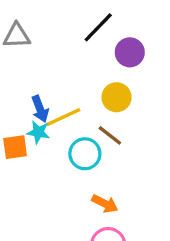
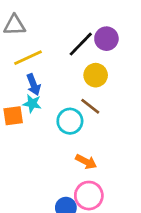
black line: (98, 27) -> (81, 44), moved
yellow line: (63, 117) -> (28, 58), moved

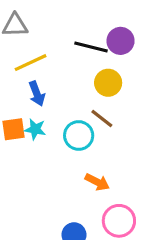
black line: (81, 44) -> (91, 47), turned 60
cyan star: (32, 104) -> (35, 129), moved
pink circle: (89, 196) -> (119, 221), moved

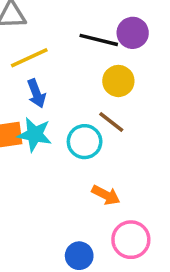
cyan star: (35, 129) -> (35, 134), size x1.4

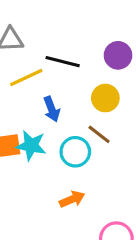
black line: (99, 40) -> (63, 62), moved
blue arrow: (36, 93) -> (52, 109), moved
orange arrow: (106, 195) -> (72, 199), moved, turned -50

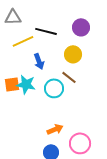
orange arrow: (72, 199) -> (55, 129), moved

